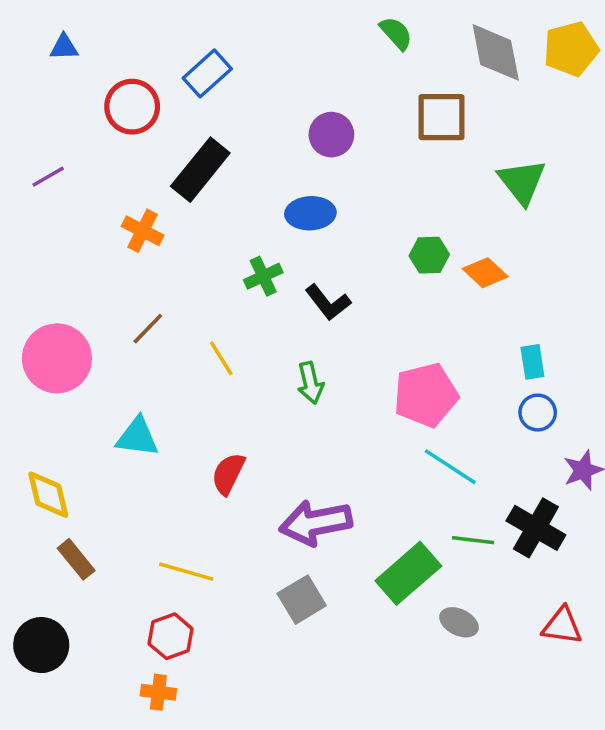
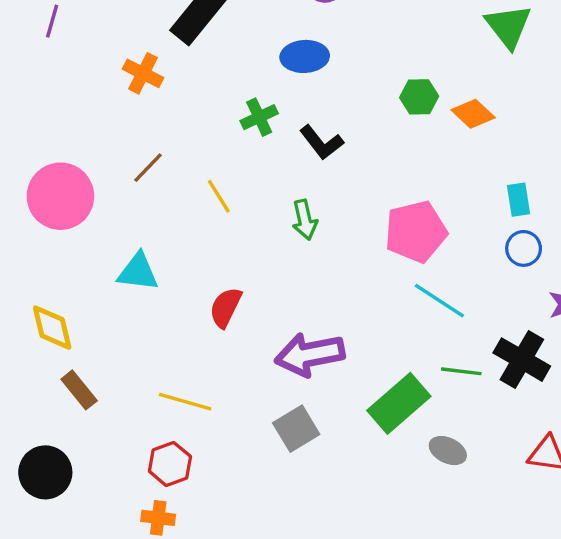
purple line: (48, 177) -> (52, 21), turned -44

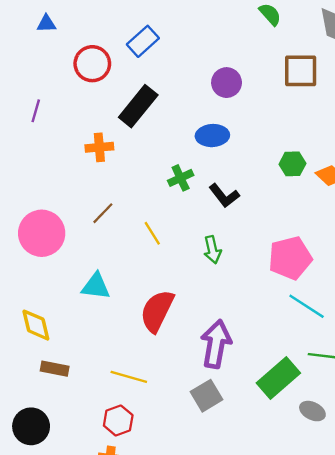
orange cross: (143, 73) -> (99, 147), turned -32
red semicircle: (226, 307) -> (157, 311), size x1.5
purple arrow: (310, 355) -> (216, 344), turned 111
brown rectangle: (79, 390) -> (55, 369), turned -40

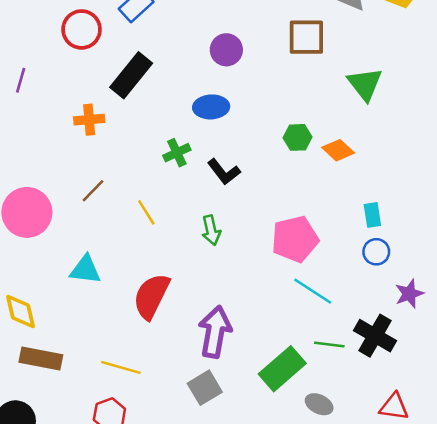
brown rectangle: (55, 369) -> (41, 358), size x1.4

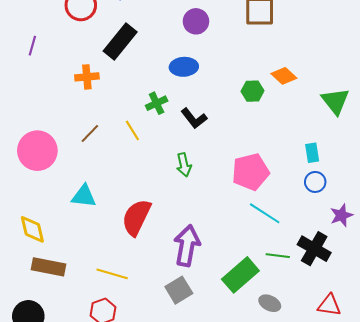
green triangle: (365, 84) -> (335, 101), moved
orange diamond: (338, 150) -> (284, 76), moved
yellow line: (146, 212) -> (132, 130), moved

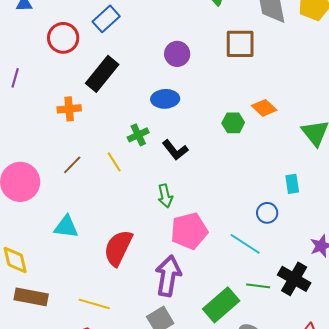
pink pentagon: (251, 172) -> (189, 231), moved
blue circle: (315, 182) -> (267, 213), moved

